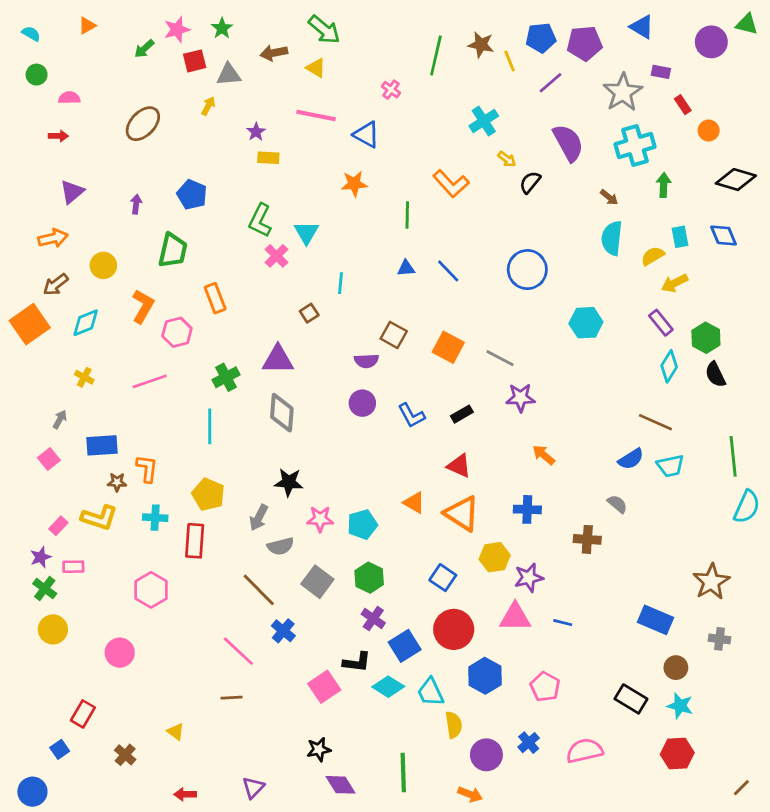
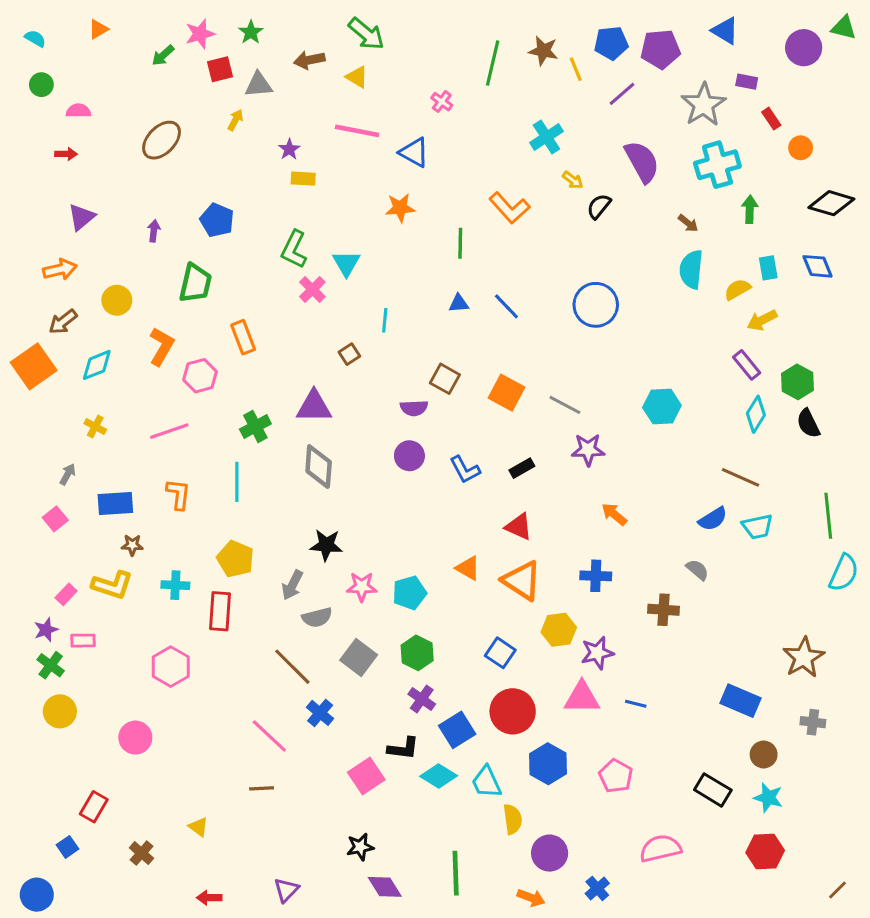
cyan hexagon: (586, 323) -> (662, 406), moved
orange L-shape: (147, 469) -> (178, 494), moved
blue cross: (529, 743) -> (597, 888), moved

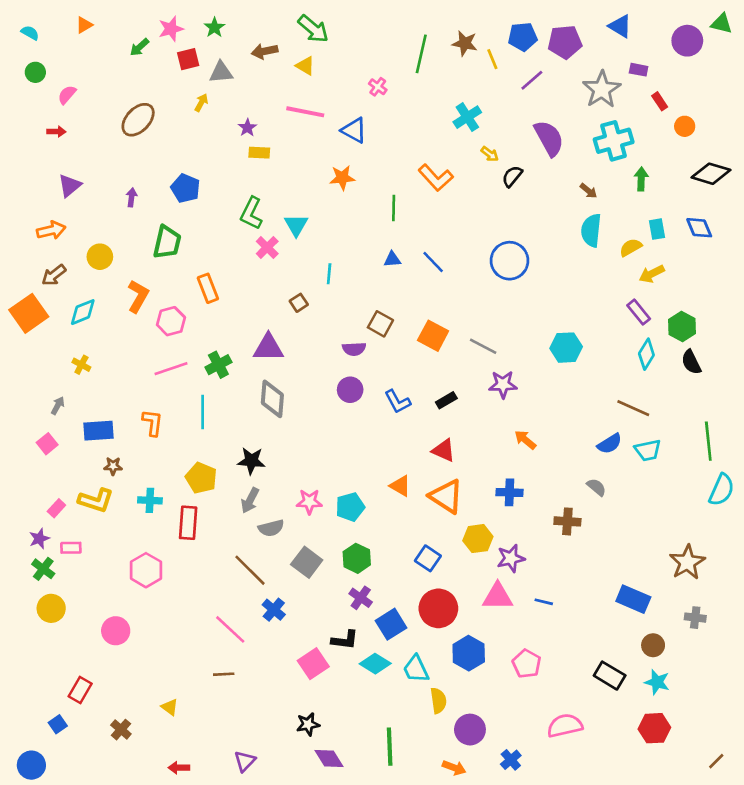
pink semicircle: (78, 111) -> (67, 95), turned -48
pink line: (169, 431) -> (171, 369), moved
black star: (326, 545) -> (251, 461), moved

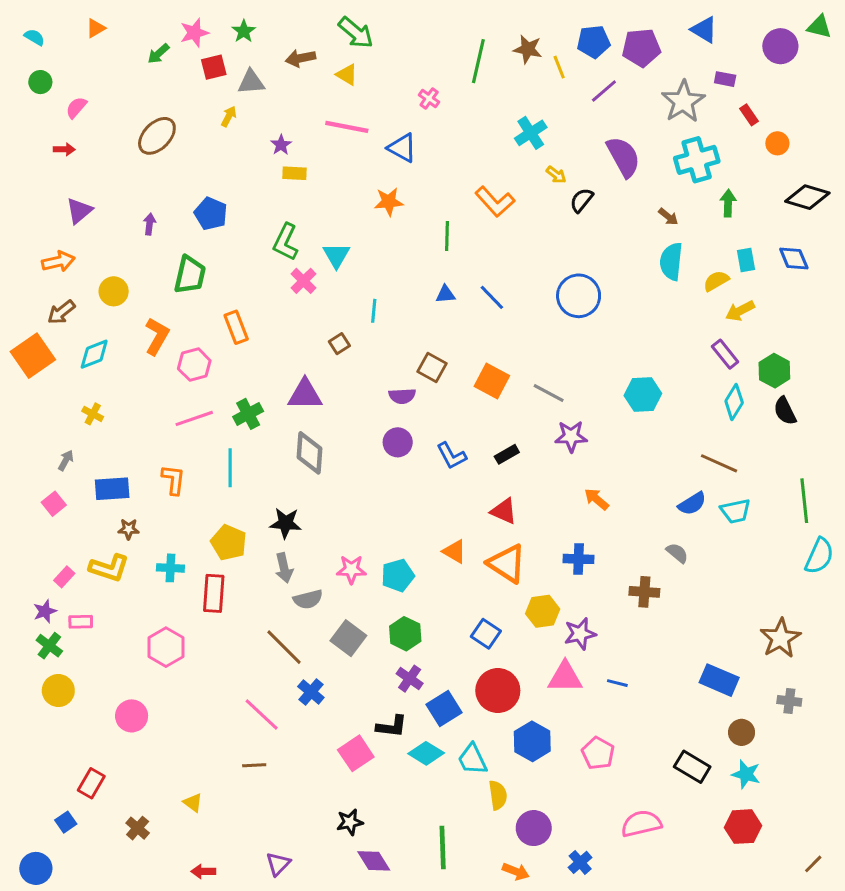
gray arrow: (250, 500) -> (284, 568), turned -40

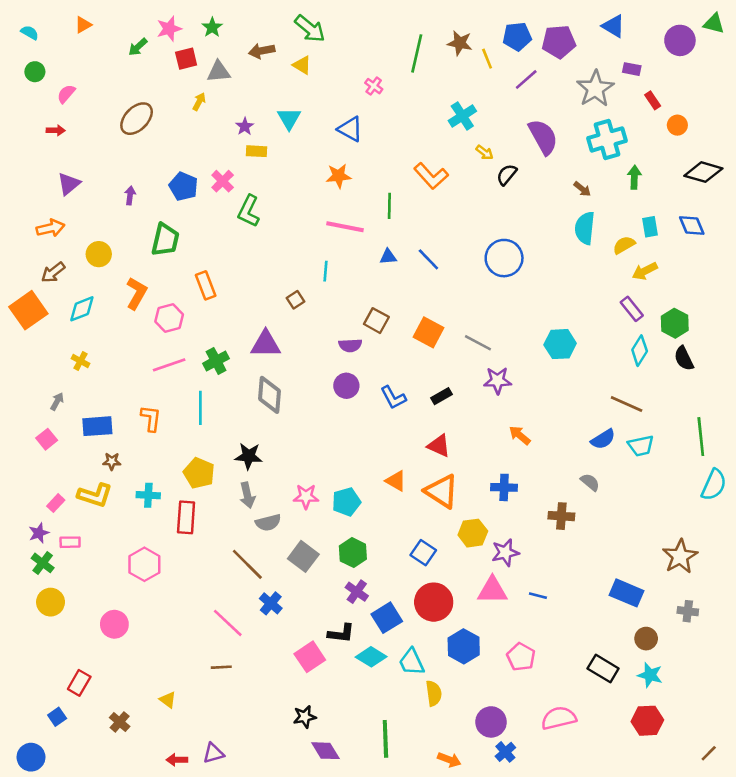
pink line: (347, 127) -> (345, 227), moved
cyan triangle: (336, 255) -> (289, 119), moved
pink cross: (303, 281) -> (223, 181), moved
purple circle: (534, 828) -> (491, 722), moved
purple triangle: (278, 864) -> (213, 753), moved, turned 30

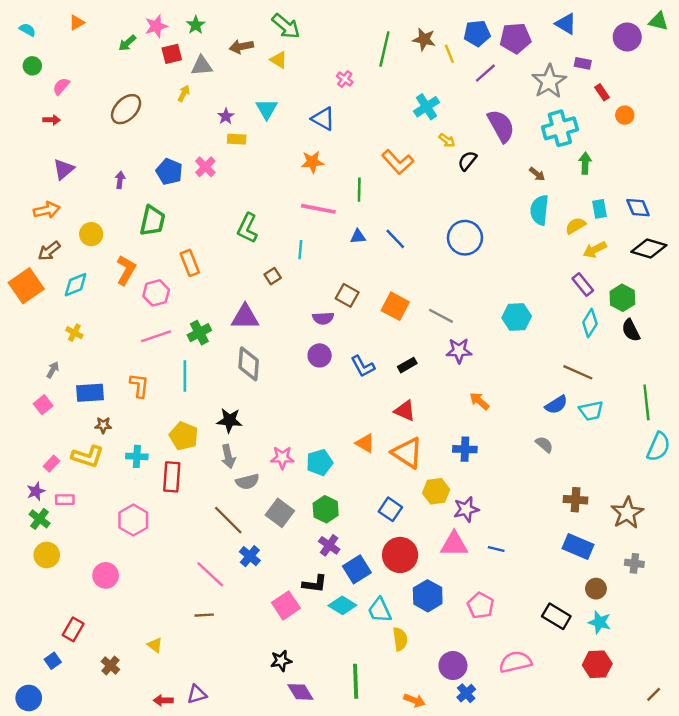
black diamond: (703, 172) -> (649, 249), moved
green L-shape: (249, 211) -> (247, 228), moved
brown cross: (561, 516) -> (576, 500), moved

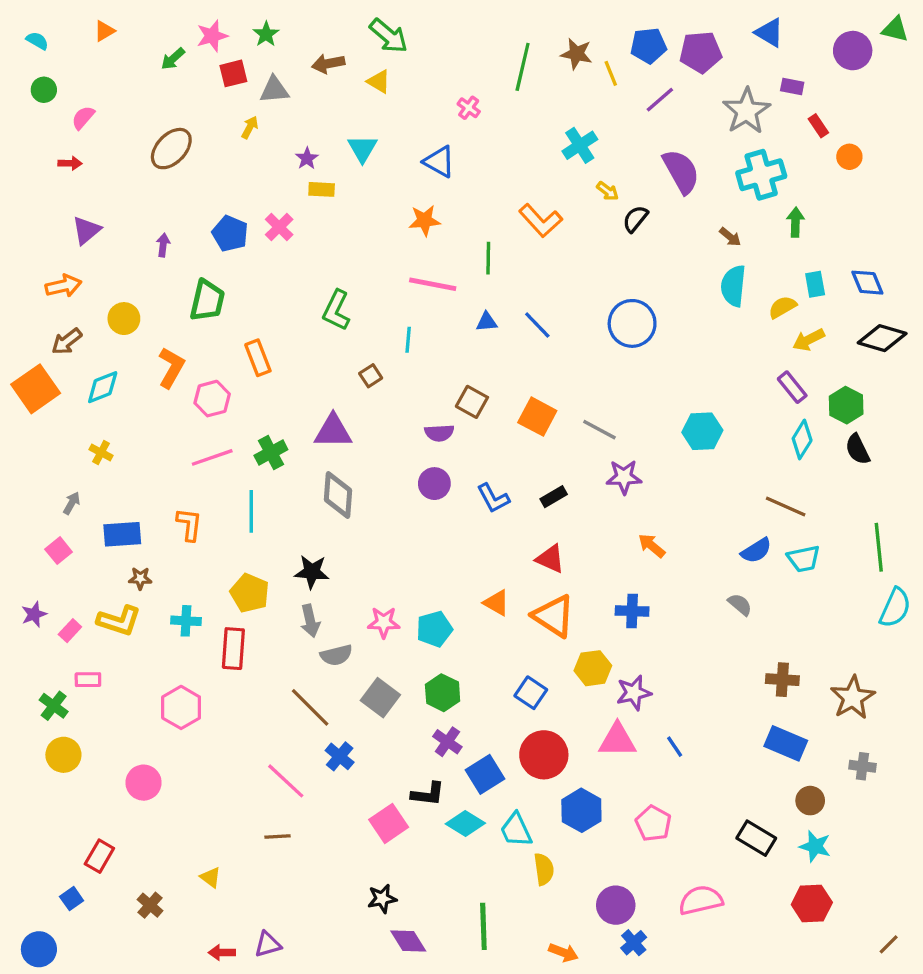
purple star: (36, 491) -> (34, 614), moved
blue line: (496, 549) -> (675, 747), turned 42

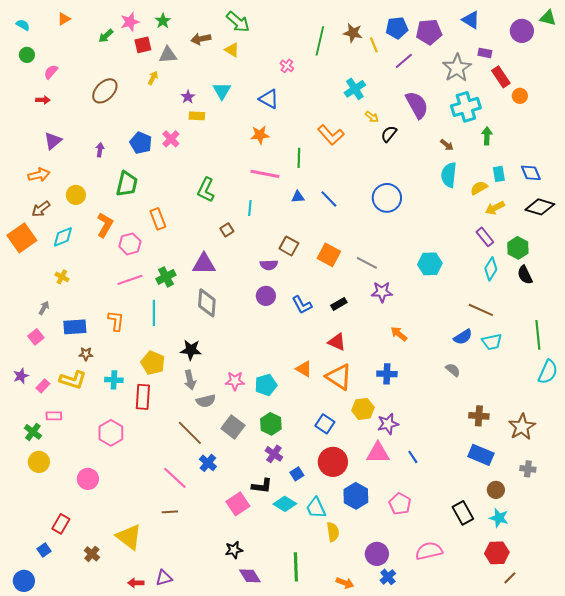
red rectangle: (818, 126) -> (501, 77), size x1.5
blue square: (485, 774) -> (297, 474), size x0.6
black rectangle: (756, 838) -> (463, 513), turned 30
yellow triangle: (211, 877) -> (129, 537), size x2.0
brown line: (889, 944) -> (510, 578), moved

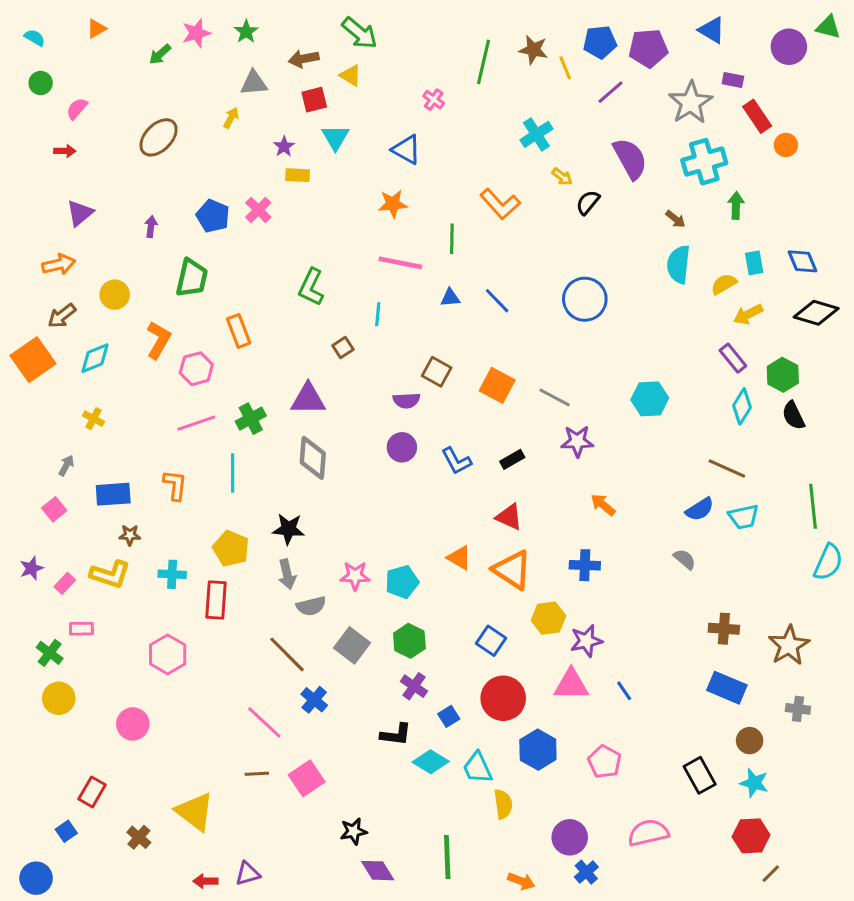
red square: (143, 45) -> (314, 100), moved
pink square: (238, 504) -> (307, 778), moved

